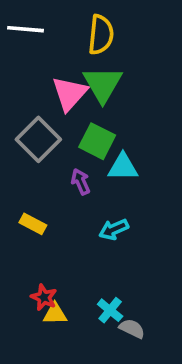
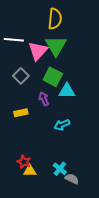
white line: (26, 29) -> (14, 40), moved
gray square: (38, 139) -> (21, 76), size x0.7
yellow rectangle: (33, 224) -> (21, 113), moved, turned -40

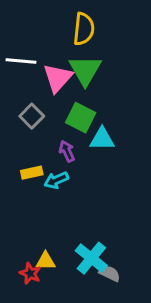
cyan arrow: (62, 125) -> (56, 180), moved
red star: (24, 162) -> (30, 273), moved
cyan cross: (60, 169) -> (91, 258), size x1.5

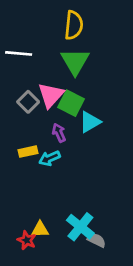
pink triangle: (58, 78) -> (51, 95), moved
cyan triangle: (102, 139) -> (90, 122), turned -30

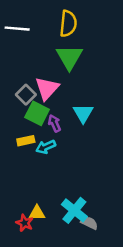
white line: (19, 53) -> (17, 29), moved
green square: (71, 103) -> (37, 113), moved
cyan triangle: (90, 122) -> (83, 113), turned -30

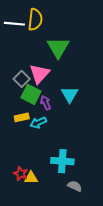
yellow semicircle: (68, 24) -> (35, 19), moved
cyan cross: (74, 210) -> (62, 161), moved, turned -35
red star: (25, 223) -> (21, 174), moved

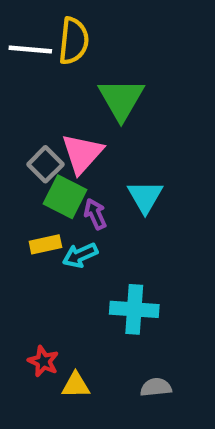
cyan cross: (62, 161) -> (134, 309), moved
yellow triangle: (31, 178) -> (76, 385), moved
gray semicircle: (75, 186) -> (156, 387), turned -32

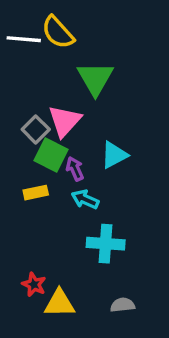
yellow semicircle: (74, 41) -> (58, 32), turned 132
cyan triangle: (145, 197) -> (114, 155), turned 32
cyan arrow: (80, 255) -> (85, 199), moved, turned 48
yellow triangle: (76, 385) -> (60, 303), size x1.4

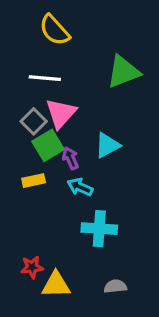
white line: (24, 39) -> (45, 78), moved
green triangle: (95, 78) -> (123, 72), moved, turned 39
green square: (51, 155) -> (48, 145), turned 32
red star: (34, 285) -> (32, 267), turned -30

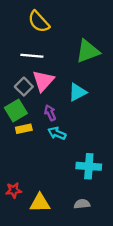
green square: (48, 145) -> (16, 110), moved
cyan triangle: (107, 145) -> (77, 92), moved
cyan cross: (99, 229) -> (89, 166), moved
red star: (32, 267) -> (14, 190), moved

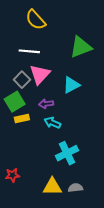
purple arrow: (50, 113) -> (46, 104), turned -72
cyan cross: (89, 166) -> (67, 153), moved, turned -30
yellow triangle: (40, 203) -> (52, 187), moved

